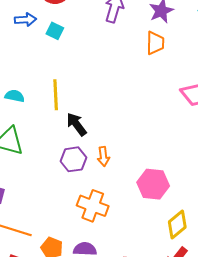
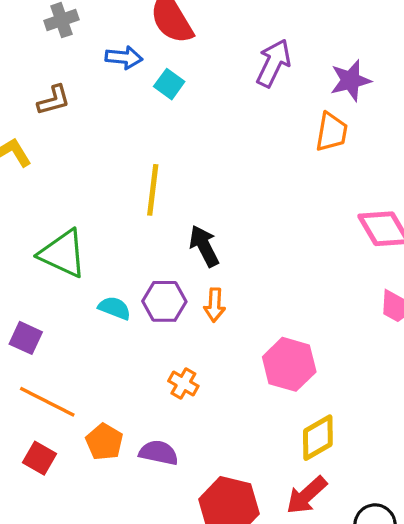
cyan semicircle: (15, 96) -> (114, 308), moved
black arrow: (76, 124) -> (204, 246), moved
orange cross: (93, 206) -> (183, 383), size x0.6

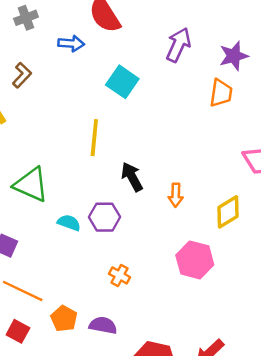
cyan square: (169, 84) -> (122, 82), moved, size x1.5
brown L-shape: (54, 100) -> (22, 75), turned -30
orange arrow: (215, 305) -> (176, 195), moved
yellow diamond: (318, 438) -> (228, 212), moved

